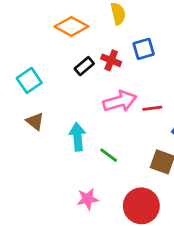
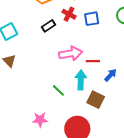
red cross: (111, 60) -> (69, 14), moved
cyan arrow: (77, 137) -> (81, 80), moved

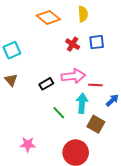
red cross: (69, 14) -> (73, 44), moved
black rectangle: (49, 26) -> (46, 84), moved
pink star: (40, 120) -> (28, 144), moved

